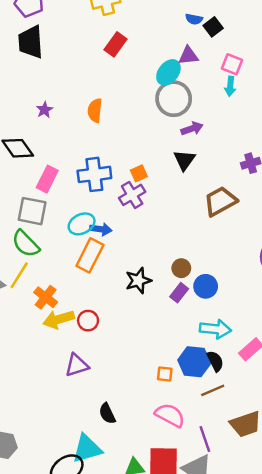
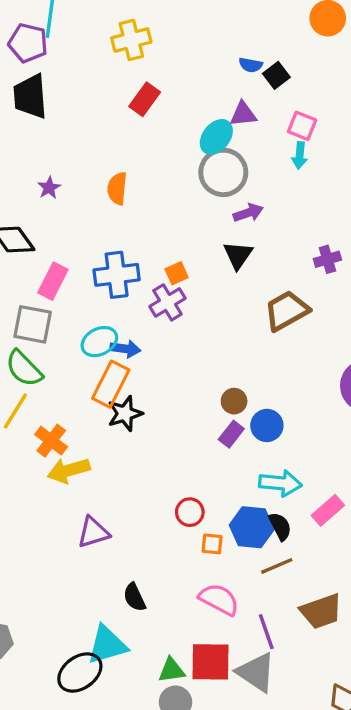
black star: (138, 281) -> (125, 414), moved
red circle: (88, 321) -> (190, 512), moved

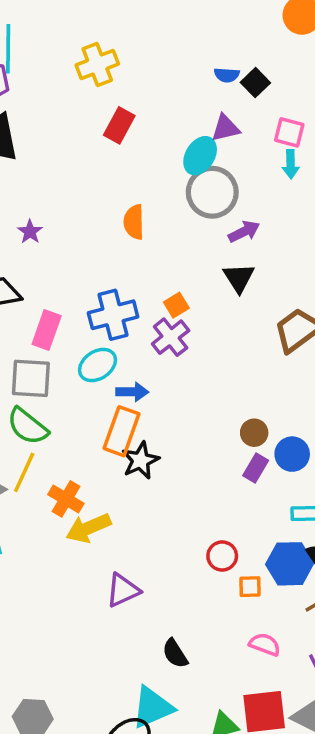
orange semicircle: (117, 188) -> (134, 222), moved
cyan ellipse: (99, 342) -> (97, 365), moved
pink semicircle: (219, 599) -> (265, 644), size x0.7

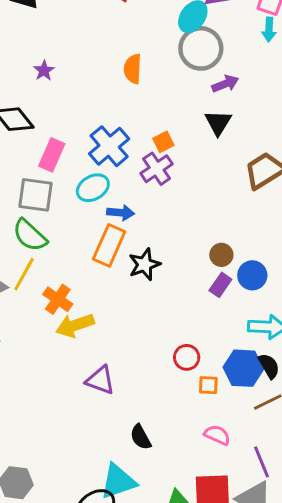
blue cross: (113, 315) -> (109, 146), turned -30
black star: (140, 460) -> (144, 264), moved
purple triangle: (123, 590) -> (100, 380), turned 40

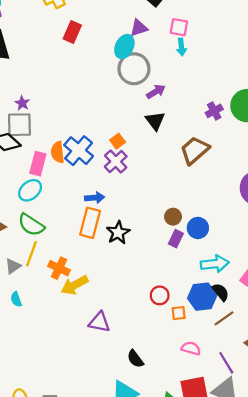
orange semicircle: (133, 69) -> (58, 152), moved
cyan ellipse: (93, 188) -> (30, 190), moved
gray square: (36, 195) -> (19, 125), moved

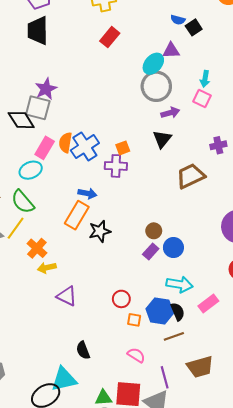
pink square: (179, 27) -> (202, 98), moved
purple star: (22, 103) -> (46, 89), size x1.5
purple cross: (116, 161) -> (116, 166), turned 30
yellow arrow: (75, 285) -> (47, 268), size x0.7
purple triangle: (99, 322) -> (67, 296), moved

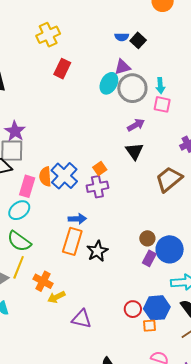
gray circle: (156, 86) -> (132, 88), moved
blue circle: (173, 248) -> (170, 249), size x1.4
blue hexagon: (160, 311) -> (157, 308), moved

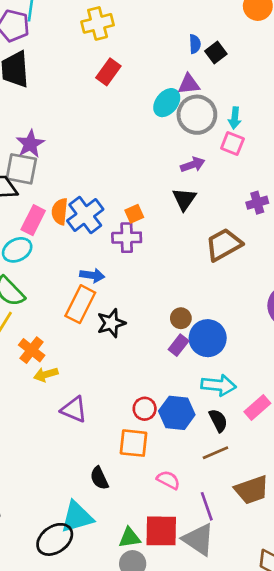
blue semicircle: (122, 37) -> (195, 44), turned -104
orange square: (149, 326) -> (134, 443), moved, size x1.6

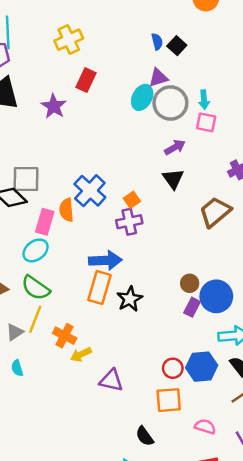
purple star: (30, 144) -> (54, 106), moved
blue cross: (85, 215) -> (90, 191), moved
blue arrow: (92, 275) -> (105, 260), size x1.5

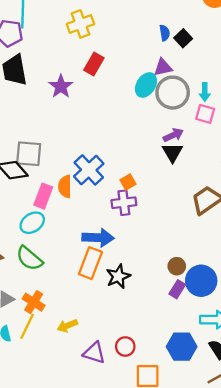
black triangle: (173, 179) -> (172, 152), moved
yellow line: (35, 319) -> (27, 326), moved
orange cross: (65, 336) -> (34, 302), moved
red circle: (173, 368) -> (125, 346), moved

